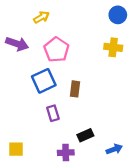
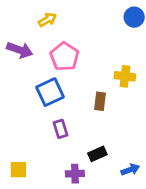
yellow cross: (113, 47) -> (125, 76), moved
brown rectangle: (75, 89) -> (100, 101), moved

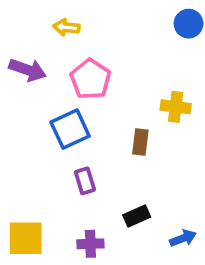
yellow arrow: (47, 20) -> (66, 27), turned -144
yellow square: (18, 170) -> (26, 238), size x1.5
purple cross: (75, 174) -> (90, 244), moved

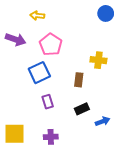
black rectangle: (137, 216) -> (82, 109), moved
blue arrow: (183, 238) -> (103, 121), moved

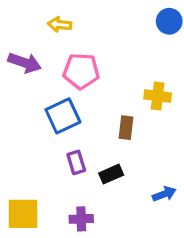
pink pentagon: (51, 45) -> (81, 71), turned -30
black rectangle: (82, 109) -> (111, 174), moved

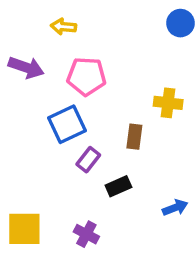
purple rectangle: (76, 162) -> (88, 160), moved, turned 55
purple cross: (81, 219) -> (86, 234), turned 30

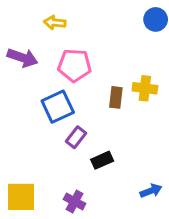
brown rectangle: (134, 137) -> (116, 97), moved
blue arrow: (175, 208) -> (151, 191), moved

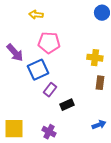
purple arrow: (23, 58) -> (15, 53), moved, turned 30
brown rectangle: (116, 97) -> (100, 83), moved

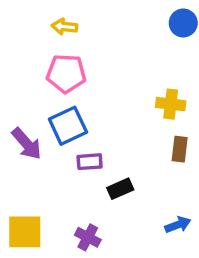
pink pentagon: (49, 43) -> (66, 73), moved
purple arrow: (15, 53) -> (27, 144), moved
purple rectangle: (50, 90) -> (90, 162), turned 48

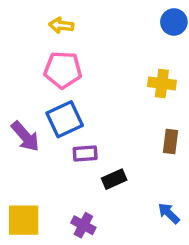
yellow cross: (171, 104) -> (162, 83), moved
blue arrow: (178, 225) -> (169, 213), turned -115

